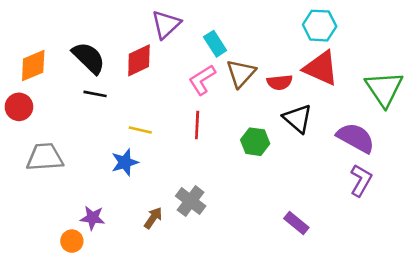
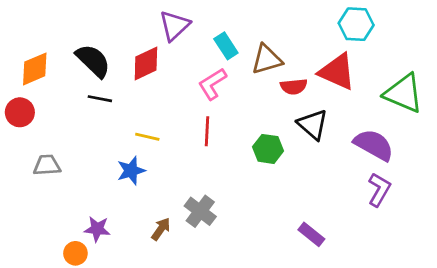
cyan hexagon: (320, 26) -> (356, 24), moved
brown triangle: (241, 73) -> (267, 59), moved, turned 32
green triangle: (384, 89) -> (404, 93), turned -33
gray trapezoid: (45, 157) -> (47, 165), size x0.7

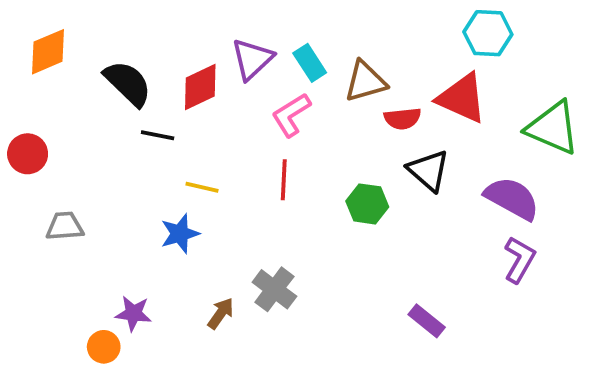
purple triangle: (174, 26) -> (252, 59), moved
orange diamond: (35, 69) -> (48, 52), moved
black line: (100, 99) -> (158, 135), moved

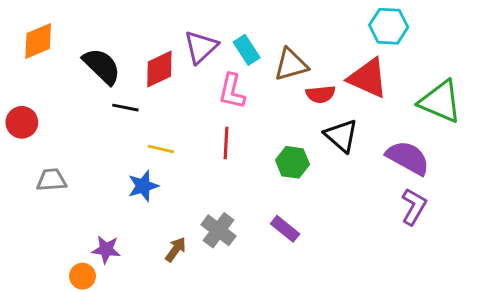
pink L-shape: (291, 115) -> (232, 91), turned -45
purple rectangle: (427, 321) -> (285, 229), moved

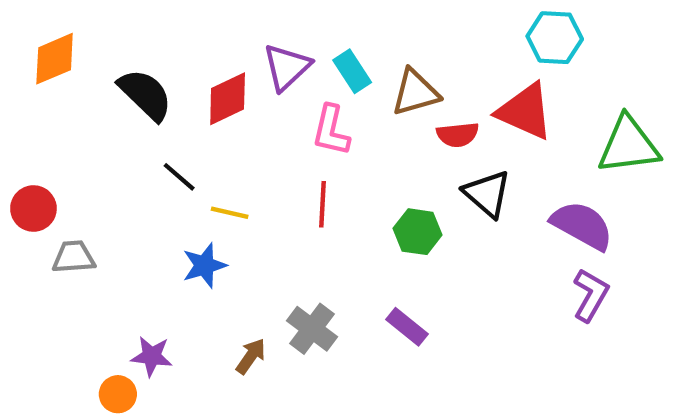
green triangle: (440, 102) -> (629, 145), turned -30
black line: (125, 108) -> (179, 177), moved, turned 30
red circle: (22, 122) -> (33, 208), moved

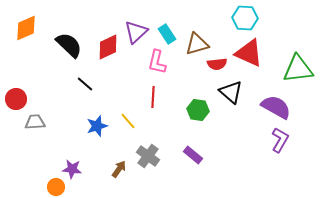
cyan hexagon: (555, 38) -> (245, 18), moved
yellow line: (230, 213) -> (128, 121), moved, turned 36

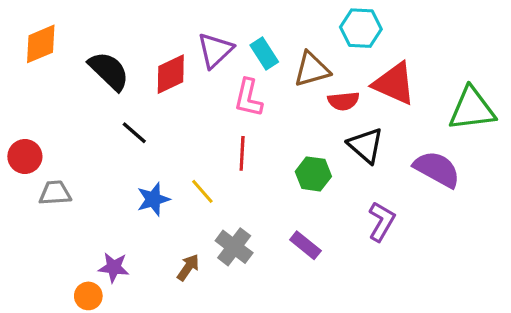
cyan hexagon: (245, 18) -> (361, 28), moved
purple L-shape: (280, 140) -> (381, 221), moved

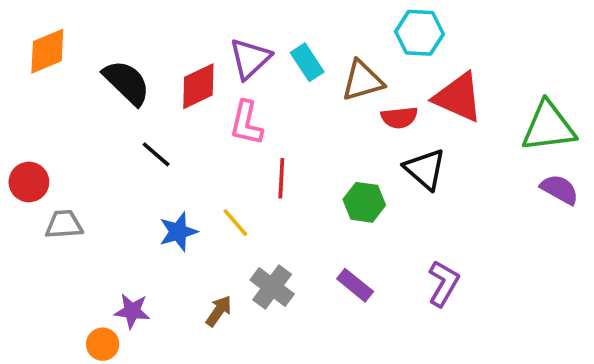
pink L-shape: (248, 98) -> (246, 123), moved
purple semicircle: (437, 169) -> (560, 189), moved, size x0.7
purple L-shape: (381, 221) -> (443, 283), moved

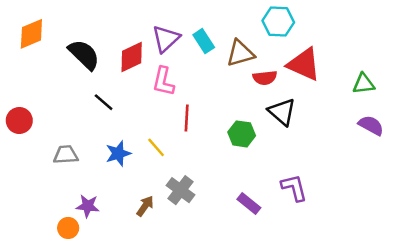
green triangle: (549, 127) -> (364, 84), size x0.6
gray trapezoid: (64, 224) -> (66, 155), moved
purple L-shape: (443, 283) -> (294, 188), turned -44
purple rectangle: (355, 285) -> (249, 204), moved

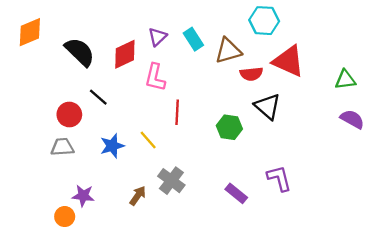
purple triangle: (166, 39) -> (157, 37), size x0.7
red circle: (19, 120) -> (69, 114), moved

